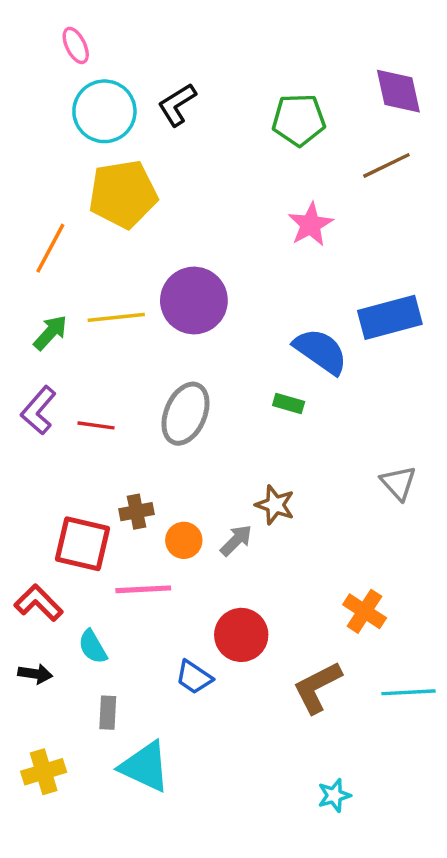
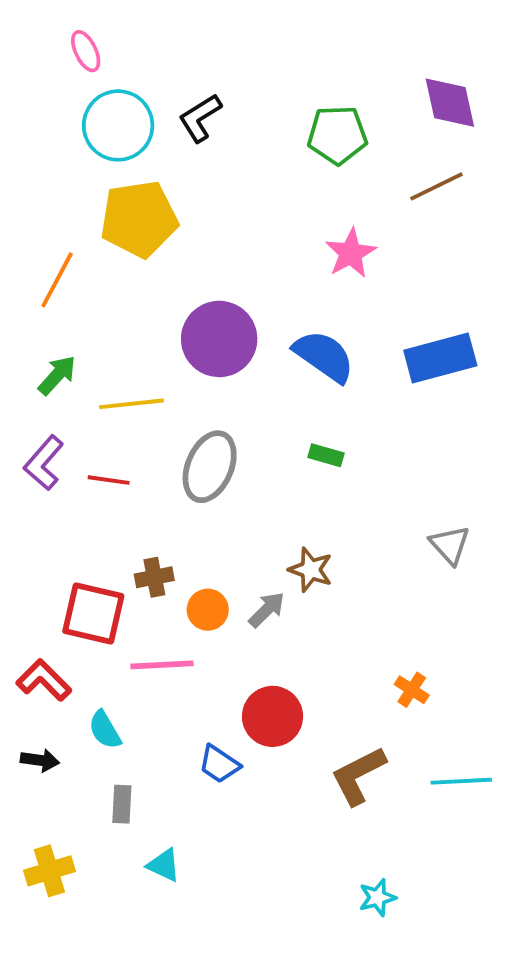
yellow line: (116, 317) -> (131, 404), moved
blue semicircle: (321, 351) -> (324, 356), moved
orange cross: (365, 611) -> (412, 690), size x0.7
cyan triangle: (145, 767) -> (164, 865), size x0.6

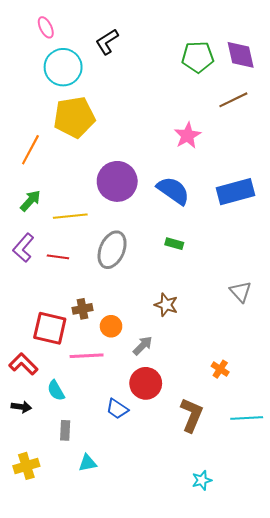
black L-shape: (200, 118) -> (107, 42), moved
green pentagon: (337, 135) -> (198, 57), moved
gray arrow: (267, 610) -> (143, 346), moved
brown L-shape: (358, 776) -> (192, 415), turned 140
cyan triangle: (164, 865) -> (88, 463), turned -36

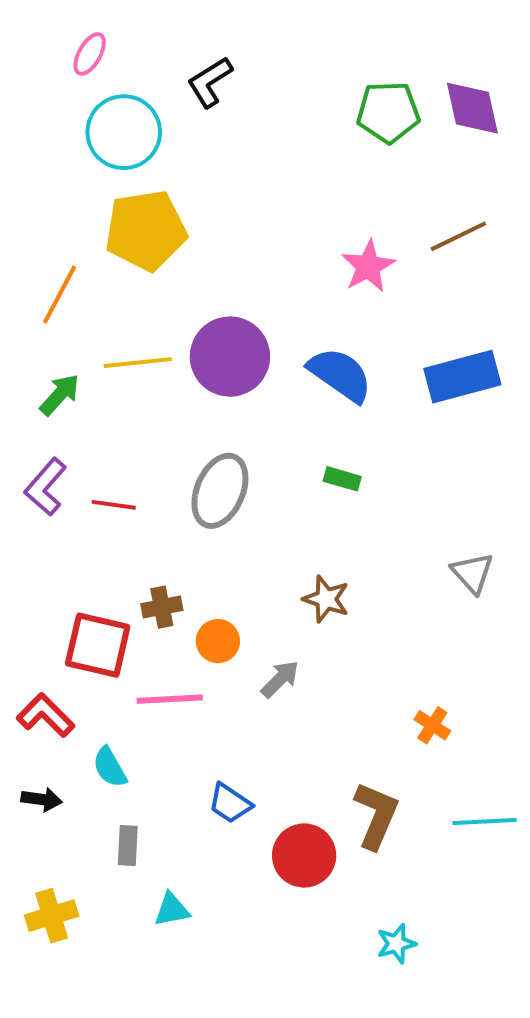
pink ellipse: (46, 27) -> (90, 54), turned 55
brown line: (233, 100) -> (458, 236), moved
yellow line: (70, 216) -> (138, 363), moved
red circle: (146, 383) -> (304, 855), moved

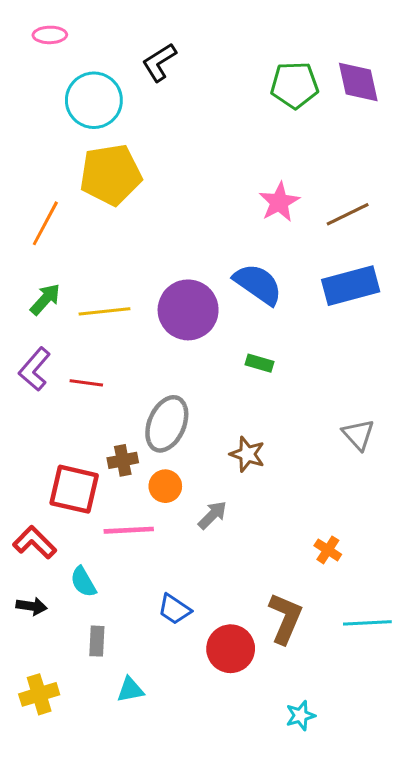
pink ellipse: (90, 54) -> (50, 35), moved, turned 60
brown line: (458, 236) -> (348, 214), moved
purple circle: (230, 357) -> (188, 310), moved
yellow line: (138, 363) -> (105, 311), moved
gray ellipse: (220, 491) -> (167, 424), moved

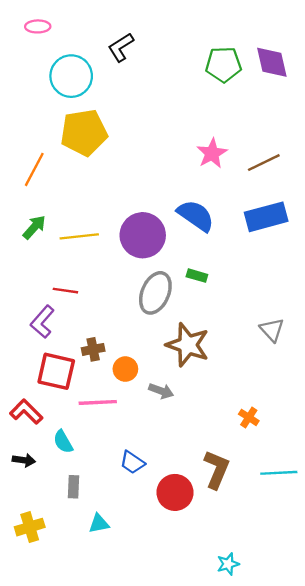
purple L-shape: (35, 369) -> (42, 322), moved
gray ellipse: (167, 424) -> (155, 293), moved
brown star: (247, 454) -> (188, 345), size x1.6
gray arrow: (212, 515) -> (161, 391), turned 65
cyan star: (301, 716) -> (228, 564), moved

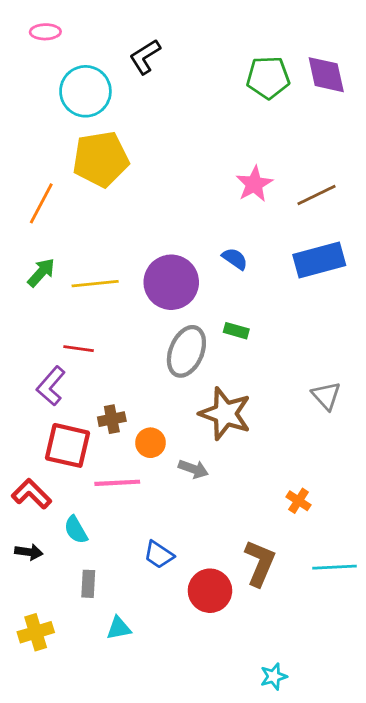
blue semicircle: (196, 216) -> (235, 259), size x0.6

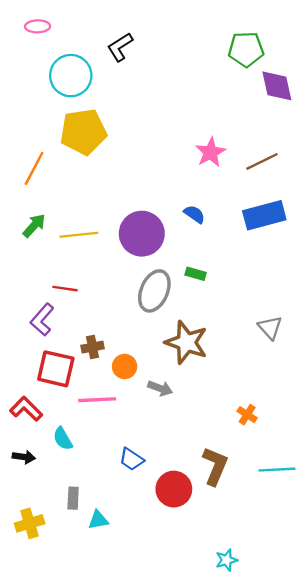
purple diamond: (326, 75) -> (277, 86), moved
green pentagon: (268, 77) -> (246, 49), moved
gray rectangle: (88, 584) -> (73, 498), moved

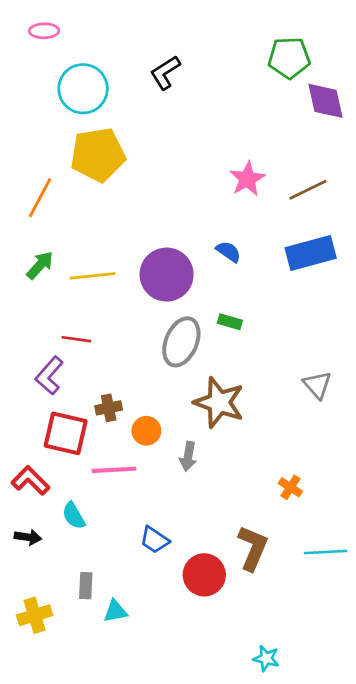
black L-shape: (120, 47) -> (165, 73), moved
gray arrow: (160, 388) -> (188, 456), turned 80
cyan star: (227, 560) -> (266, 658), turned 30

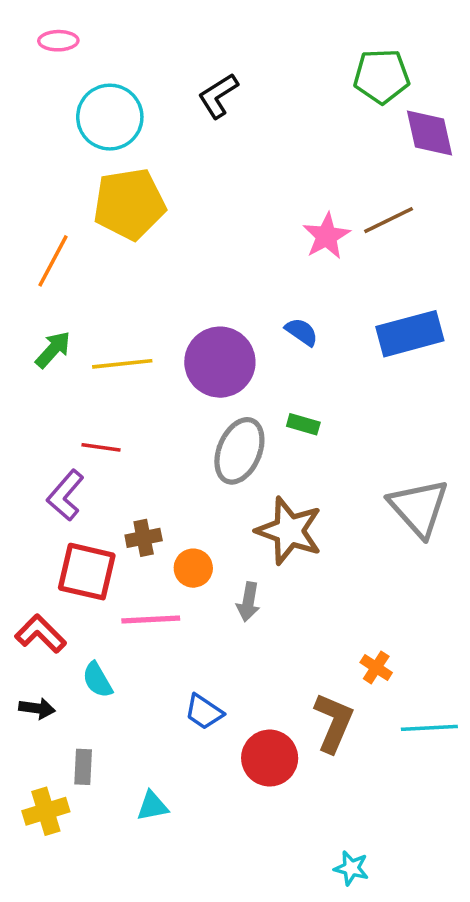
brown line: (308, 190) -> (389, 220), moved
gray triangle: (317, 385) -> (419, 508), size x1.6
orange cross: (290, 487) -> (376, 667), moved
gray rectangle: (86, 586) -> (83, 767), moved

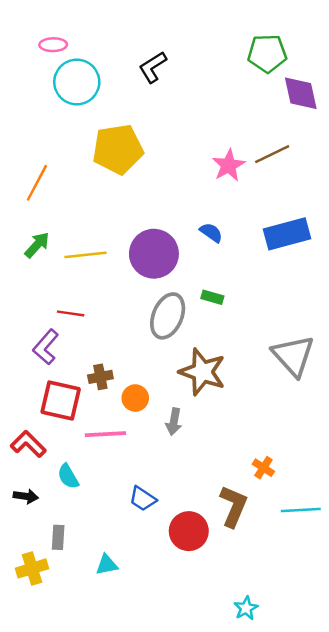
pink ellipse: (58, 41) -> (53, 45), moved
yellow pentagon: (129, 204) -> (118, 149), moved
cyan star: (351, 868) -> (246, 608), turned 30

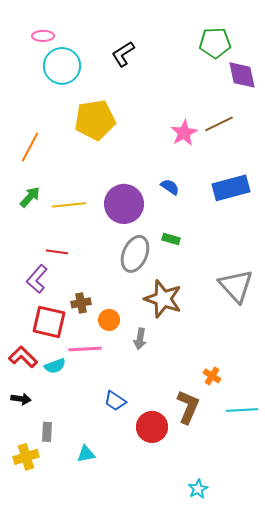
cyan semicircle: (68, 476) -> (55, 366), moved, turned -80

